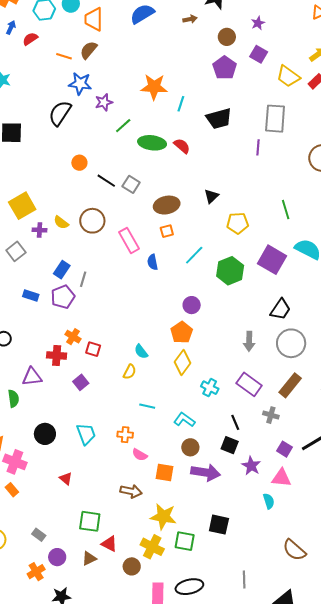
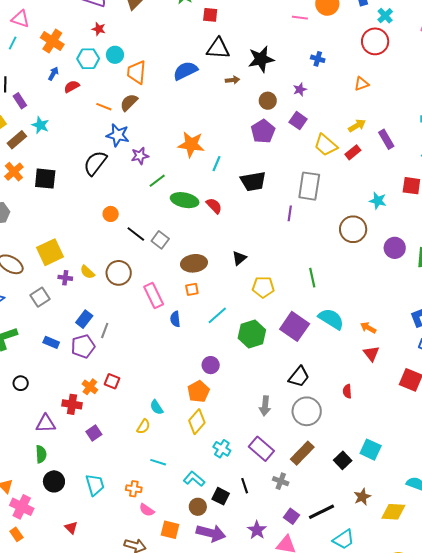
red square: (93, 349) -> (112, 381), moved
green semicircle: (13, 399) -> (41, 454), moved
black square: (230, 445) -> (221, 496), moved

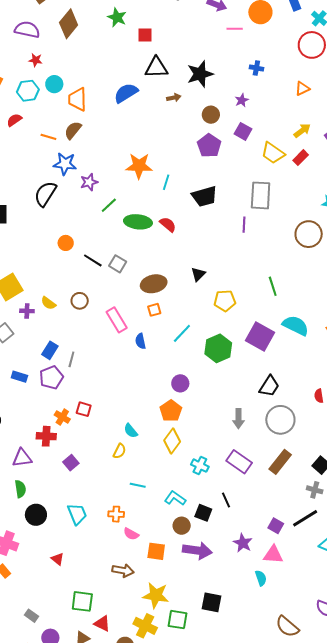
brown circle: (119, 273) -> (80, 301), size x0.7
gray cross: (281, 481) -> (315, 490), moved

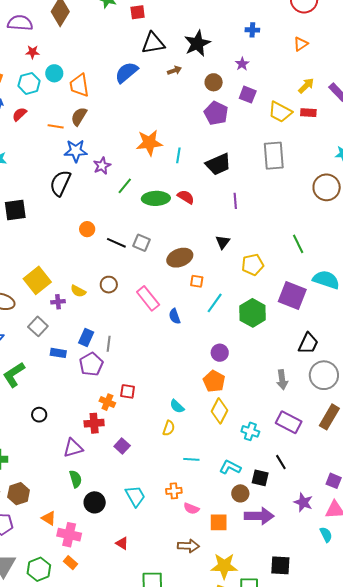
red rectangle: (301, 158) -> (308, 113), turned 56
purple line: (244, 225) -> (235, 201), moved
orange square: (154, 310) -> (197, 281), moved, turned 32
blue rectangle: (19, 377) -> (58, 353), moved

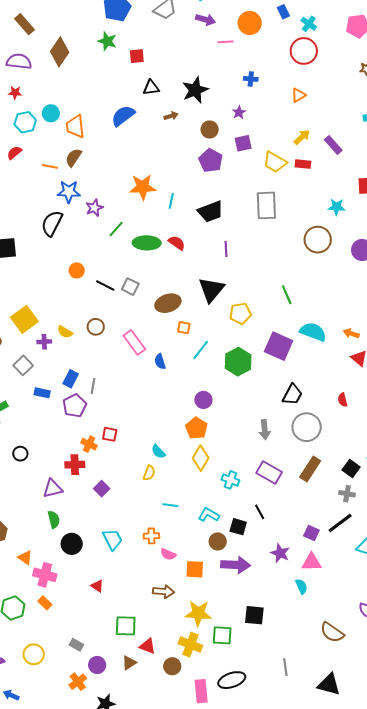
black triangle: (153, 43) -> (151, 88), size x0.7
red star: (32, 52) -> (15, 93), moved
purple square: (248, 95) -> (243, 143), turned -36
black triangle: (223, 242) -> (211, 290), size x1.8

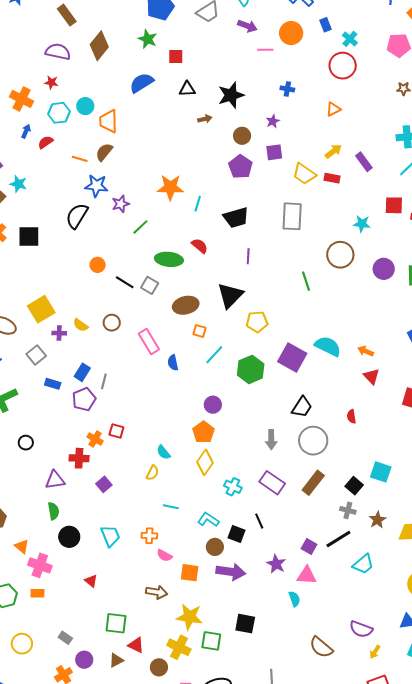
blue semicircle: (123, 116) -> (141, 83), moved
green ellipse: (147, 243) -> (169, 259), moved
green line: (287, 295) -> (306, 281), moved
orange rectangle: (45, 603) -> (37, 593), turned -48

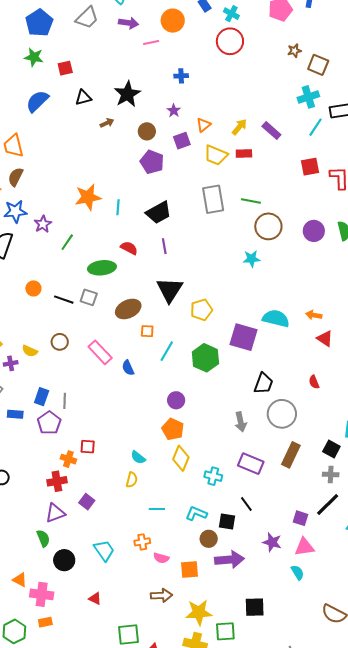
orange triangle: (333, 109) -> (204, 125), moved
cyan star: (362, 224) -> (252, 259), moved
purple line: (248, 256) -> (164, 246), moved
green line: (306, 281) -> (251, 201), moved, turned -48
purple triangle: (55, 480) -> (55, 513), moved

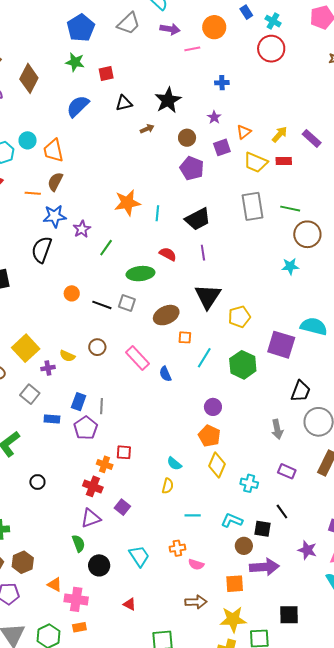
purple rectangle: (251, 464) -> (287, 471), size x0.7
red cross: (57, 481) -> (93, 486), turned 30
orange square: (189, 569) -> (235, 584), moved

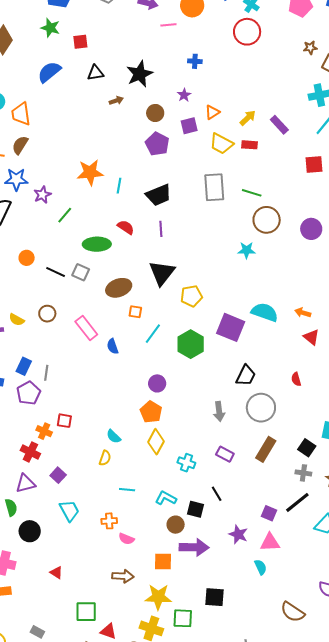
cyan trapezoid: (139, 556) -> (69, 511), moved

